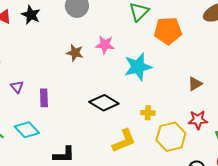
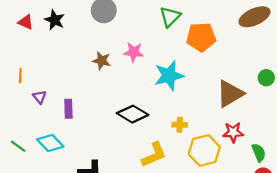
brown triangle: (195, 84) -> (230, 94), size x1.8

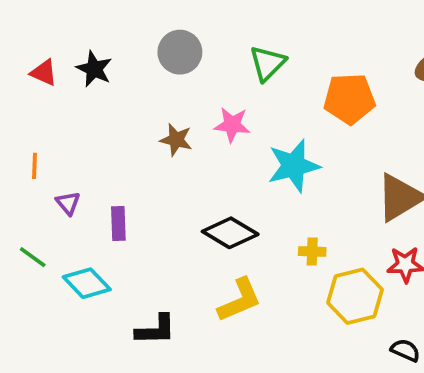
green triangle: (170, 17) -> (267, 63), moved
green line: (18, 146) -> (33, 257), moved
yellow L-shape: (154, 155) -> (240, 300), moved

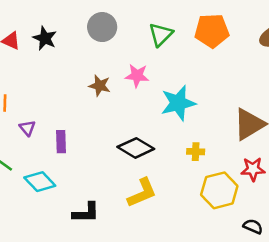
orange pentagon: (349, 99) -> (212, 31), moved
yellow cross: (312, 251) -> (196, 152), moved

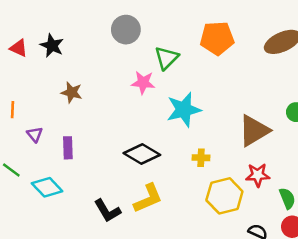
gray circle: (102, 27) -> (126, 30), moved
green triangle: (161, 34) -> (167, 58), moved
brown star: (100, 86) -> (72, 92), moved
black L-shape: (86, 213) -> (107, 211), moved, turned 60

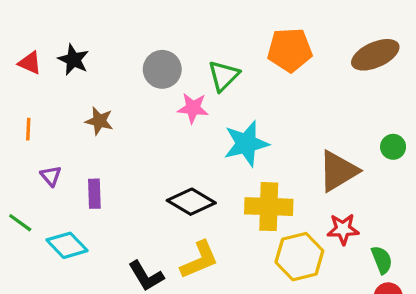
gray circle: (126, 30) -> (162, 69), moved
orange line: (13, 110) -> (28, 129), moved
yellow cross: (201, 158) -> (269, 207), size x2.0

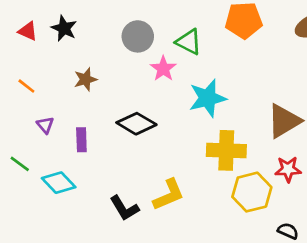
green triangle: (224, 76) -> (189, 42), turned -48
pink star: (193, 108) -> (163, 69), turned 30
brown star: (99, 121) -> (85, 79), turned -30
orange line: (28, 129) -> (26, 86), turned -54
black diamond: (191, 202) -> (136, 124), moved

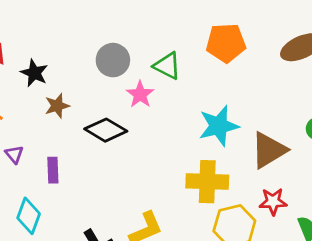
black star: (64, 28) -> (34, 73), moved
cyan star: (208, 98) -> (219, 126), moved
black diamond: (136, 124) -> (106, 130), moved
cyan diamond: (59, 183) -> (29, 216), turned 64

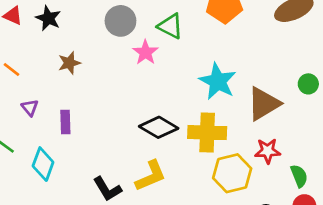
black star: (34, 73) -> (48, 18), moved
cyan star: (219, 126) -> (218, 81), turned -30
black diamond: (106, 130) -> (159, 127), moved

